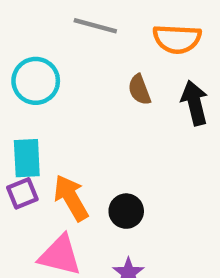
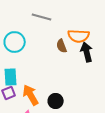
orange semicircle: (177, 39) -> (79, 36), moved

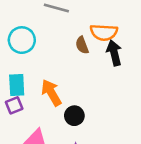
orange arrow: (31, 95) -> (51, 93), moved

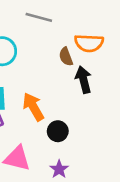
black arrow: (114, 53) -> (84, 80), moved

